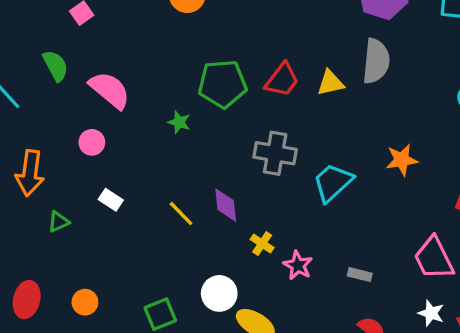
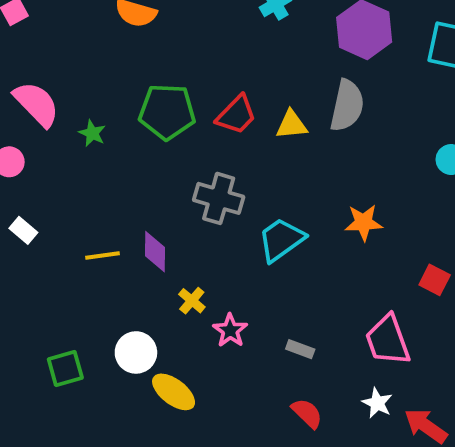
green star: (179, 122) -> (92, 133), moved
yellow line: (181, 214) -> (103, 255), turned -60

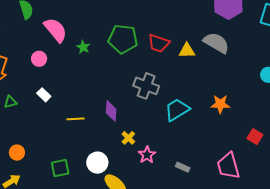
gray semicircle: (347, 106) -> (216, 43), turned -76
red trapezoid: (236, 115) -> (159, 43), turned 60
yellow line: (103, 255) -> (76, 119), moved

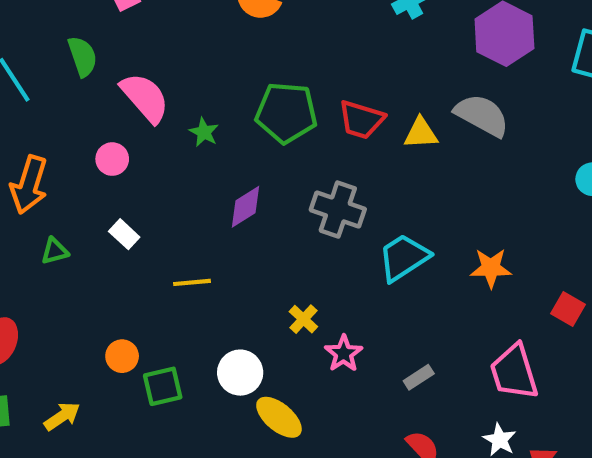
orange star: (220, 104) -> (491, 268), moved
purple diamond: (111, 111) -> (245, 207), moved, turned 55
orange circle: (17, 153) -> (122, 356), moved
gray rectangle: (183, 167) -> (419, 377), turned -56

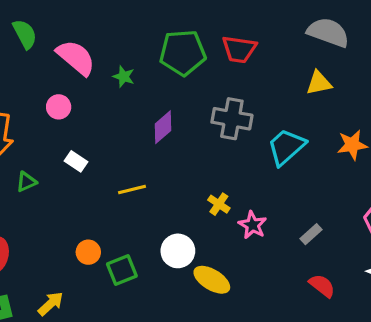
yellow triangle: (421, 133) -> (319, 83), moved

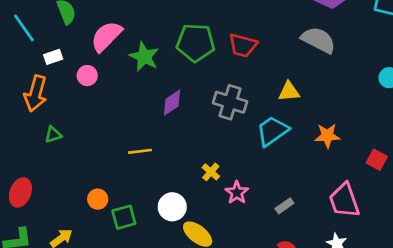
pink semicircle: (76, 58) -> (106, 36), turned -92
green star: (124, 77) -> (144, 57), size x1.6
yellow triangle: (319, 83) -> (289, 92), moved
white rectangle: (76, 161) -> (53, 57), moved, turned -60

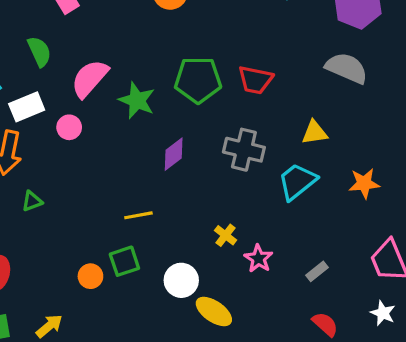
white rectangle: (53, 57) -> (27, 107), size x1.5
green square: (124, 217) -> (124, 261), moved

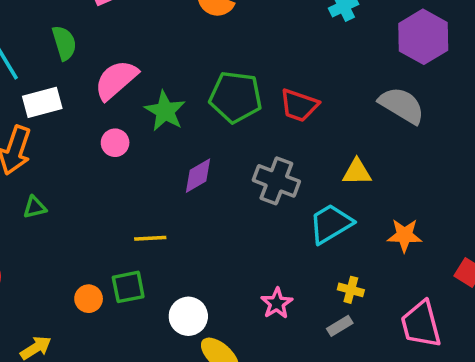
pink circle: (69, 127) -> (115, 143), moved
yellow cross: (226, 235) -> (351, 290), moved, turned -30

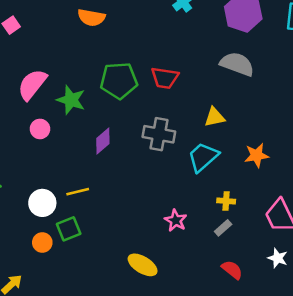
white circle: (188, 316) -> (42, 203), moved

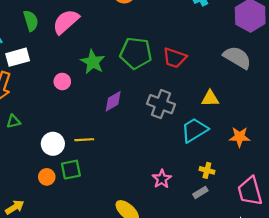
pink semicircle: (32, 85) -> (66, 22), moved

